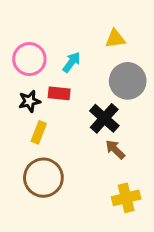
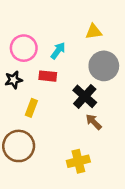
black star: (29, 101) -> (14, 80), moved
brown circle: (43, 178) -> (19, 146), moved
yellow cross: (126, 198) -> (78, 161), moved

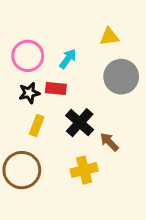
black star: (14, 80) -> (29, 93), moved
black cross: (85, 96) -> (80, 123), moved
yellow cross: (78, 161) -> (84, 170), moved

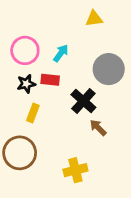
yellow triangle: (109, 37) -> (94, 19), moved
black cross: (80, 123) -> (83, 101), moved
yellow cross: (84, 170) -> (75, 170), moved

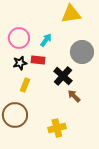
yellow triangle: (94, 19) -> (71, 14), size x1.5

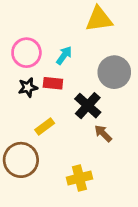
yellow rectangle: (25, 85) -> (45, 126), moved, turned 32

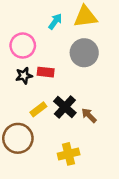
cyan arrow: (64, 55) -> (55, 21), moved
gray circle: (114, 72) -> (84, 53), moved
black cross: (88, 106) -> (65, 107), moved

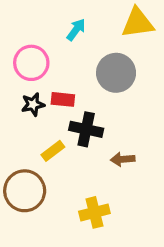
yellow triangle: (85, 17) -> (138, 23), moved
black cross: (65, 107) -> (86, 129), moved, turned -30
brown arrow: (89, 115) -> (123, 159), turned -49

